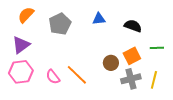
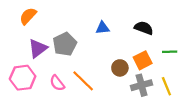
blue triangle: (99, 19) -> (103, 28), moved
gray pentagon: (60, 24) -> (65, 44), moved
purple triangle: (21, 45) -> (38, 48), moved
yellow line: (154, 80) -> (166, 86), turned -36

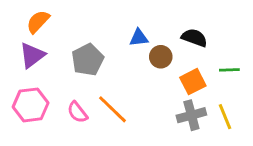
purple triangle: (38, 48) -> (32, 55), moved
brown circle: (120, 68) -> (161, 57), moved

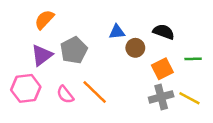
orange semicircle: (38, 22) -> (44, 20), moved
purple triangle: (32, 55) -> (42, 55), moved
yellow line: (225, 117) -> (189, 98), turned -40

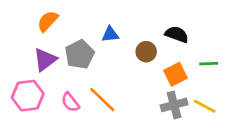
blue triangle: (117, 32) -> (110, 34), moved

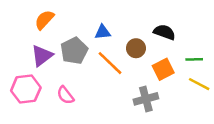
orange line: (102, 100) -> (110, 63), moved
gray cross: (174, 105) -> (146, 99), moved
yellow line: (205, 106) -> (199, 84), moved

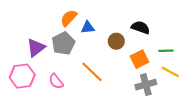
orange semicircle: (44, 20) -> (69, 18), moved
orange line: (110, 63) -> (92, 72), moved
gray cross: (146, 99) -> (146, 85), moved

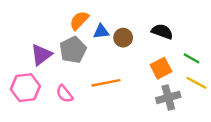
brown circle: (116, 41) -> (123, 38), moved
green line: (166, 51) -> (191, 58), turned 32
orange line: (92, 72) -> (106, 83), turned -55

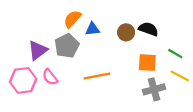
brown circle: (123, 38) -> (126, 32), moved
orange square: (161, 68) -> (147, 63), turned 30
pink semicircle: (64, 94) -> (50, 77), moved

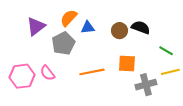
purple triangle: (38, 50) -> (36, 26), moved
orange square: (147, 63) -> (127, 63), moved
yellow line: (180, 76) -> (170, 72), turned -42

